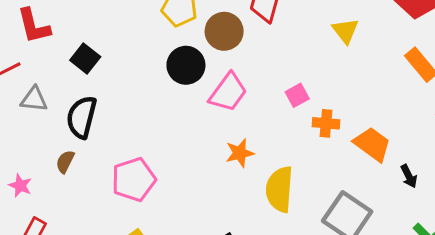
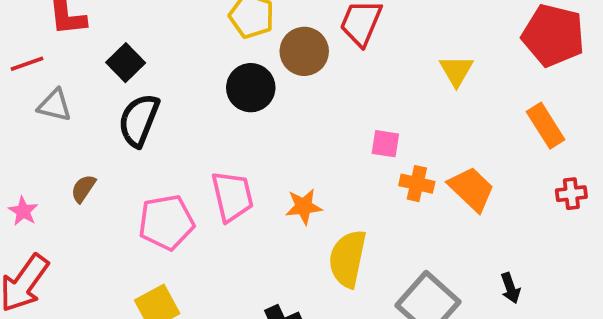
pink trapezoid: (228, 92) -> (232, 196), moved, turned -57
pink square: (297, 95) -> (385, 144), turned 30
black semicircle: (82, 117) -> (139, 120), moved
orange trapezoid: (372, 144) -> (471, 189), moved
black arrow: (409, 176) -> (510, 288), moved

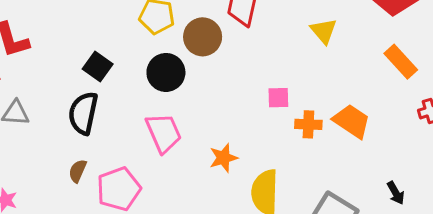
black square: (126, 63) -> (98, 66), moved
brown semicircle: (83, 189) -> (78, 171), moved
pink trapezoid: (232, 196) -> (164, 133), moved

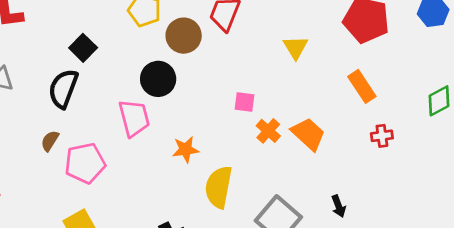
black circle: (166, 72) -> (158, 79), moved
orange cross: (308, 124) -> (268, 131), turned 30

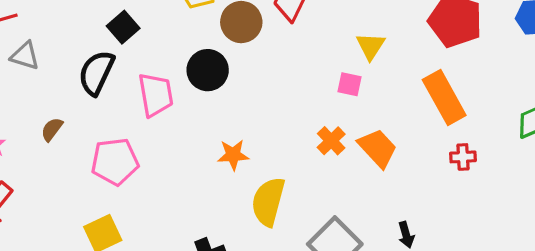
orange rectangle: (362, 86) -> (444, 98), size x1.4
pink square: (245, 102) -> (350, 84), moved
pink trapezoid: (134, 118) -> (156, 95), moved
brown semicircle: (50, 141) -> (52, 129), moved

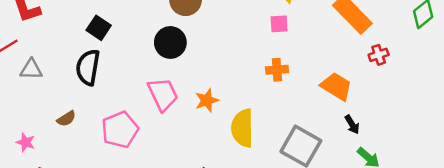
pink trapezoid: (156, 95) -> (163, 94), moved
brown semicircle: (52, 129) -> (66, 119), turned -144
orange cross: (331, 141) -> (277, 70), turned -35
orange trapezoid: (378, 148) -> (336, 86), moved

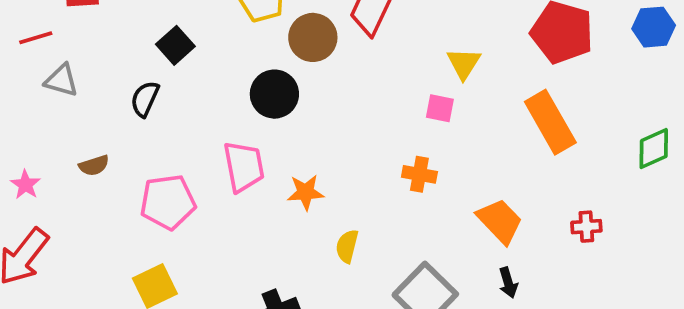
red cross: (379, 55) -> (586, 227), moved
black semicircle: (88, 67) -> (145, 99), size x0.7
yellow semicircle: (242, 128) -> (347, 246), size x0.6

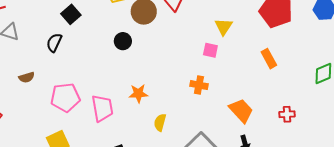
black circle: (274, 94) -> (123, 41), size x0.7
orange rectangle: (550, 122) -> (269, 59), size x0.6
pink trapezoid: (244, 167) -> (102, 108), moved

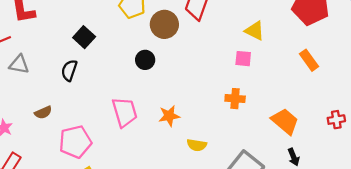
yellow triangle: (223, 27) -> (255, 31), turned -30
pink pentagon: (65, 97) -> (75, 142), moved
pink trapezoid: (102, 108) -> (125, 112), moved
yellow semicircle: (160, 122) -> (197, 145), turned -90

